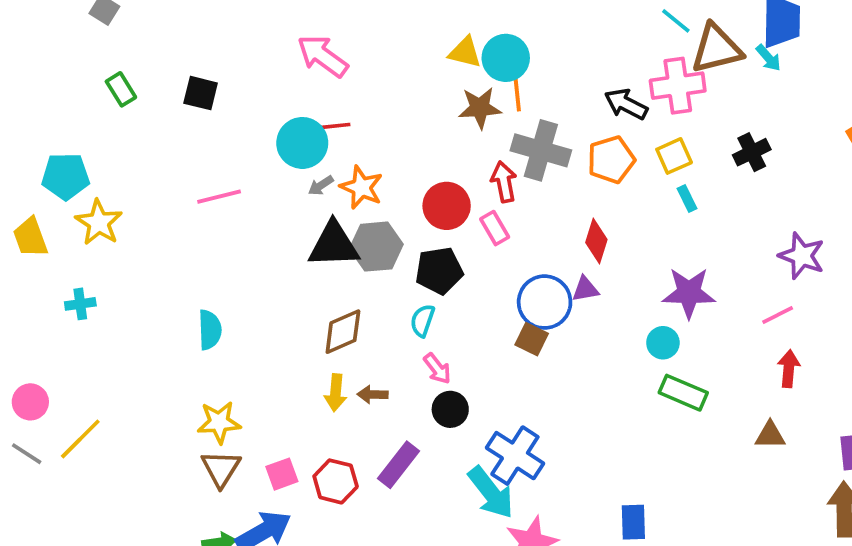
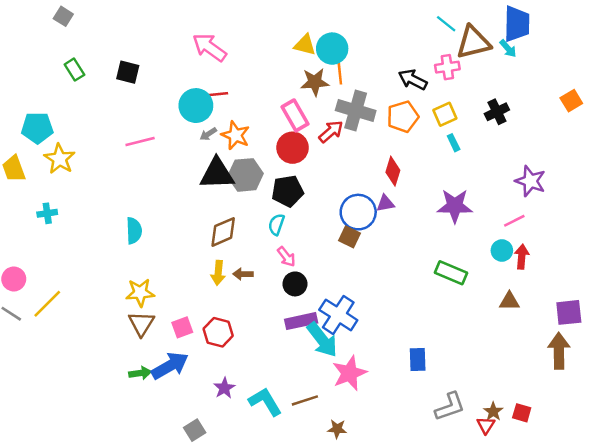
pink cross: (678, 86) -> (447, 67), size x0.7
red arrow: (504, 182) -> (331, 132), turned 60
pink rectangle: (495, 228) -> (295, 115), moved, size x1.4
cyan circle: (663, 343) -> (502, 250), moved
purple rectangle: (398, 465) -> (301, 321), moved, turned 40

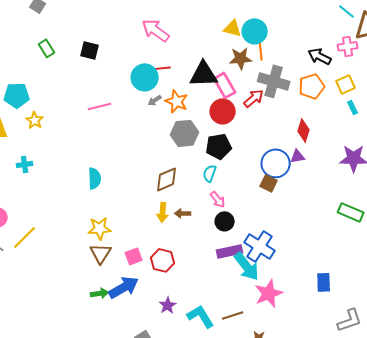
yellow star: (60, 159) -> (35, 120), size x0.7
black triangle: (217, 174) -> (204, 74), moved

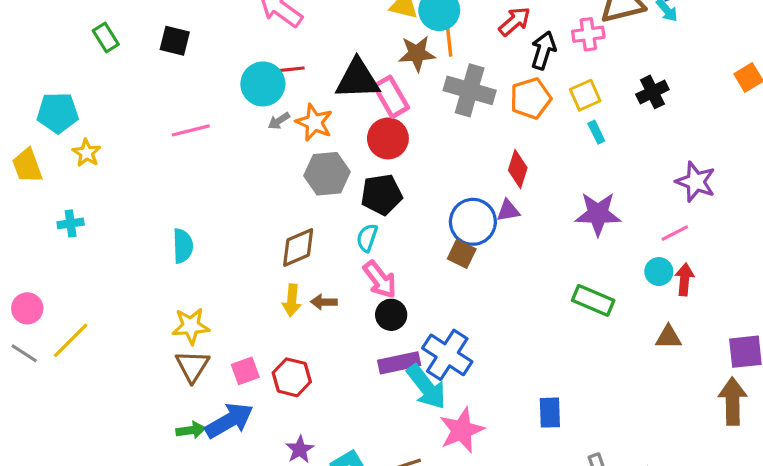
black arrow: (320, 56) -> (543, 50), turned 80
red arrow: (254, 98) -> (515, 21), moved
pink arrow: (218, 199) -> (380, 280), size x1.4

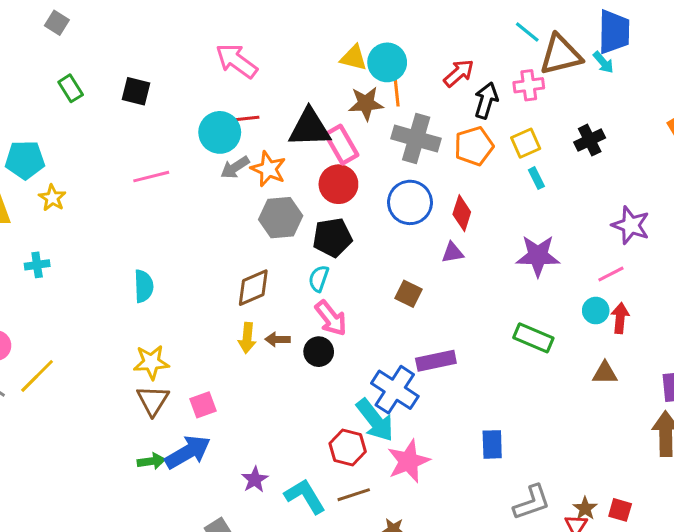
gray arrow: (279, 121) -> (235, 167), size x1.4
blue circle: (473, 222) -> (410, 202), moved
black circle: (391, 315) -> (319, 352), moved
purple rectangle: (399, 363) -> (436, 361), moved
red hexagon: (292, 377) -> (348, 448), moved

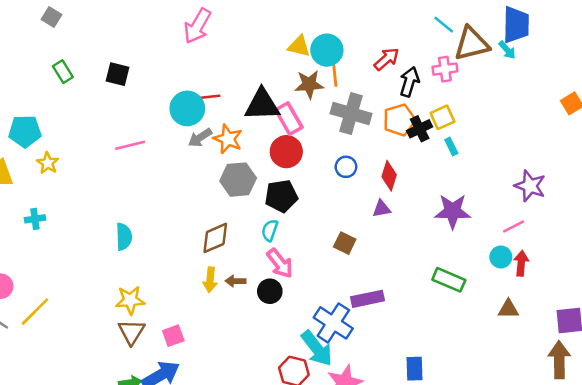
pink arrow: (236, 61) -> (197, 26), moved, turned -96
black cross: (590, 140) -> (420, 129), moved
blue circle: (410, 202) -> (346, 167), size x0.6

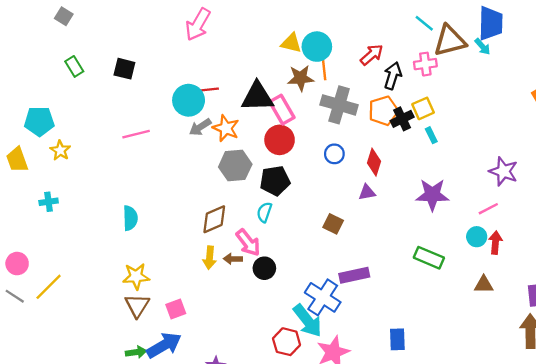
pink arrow: (280, 263) -> (248, 243), moved

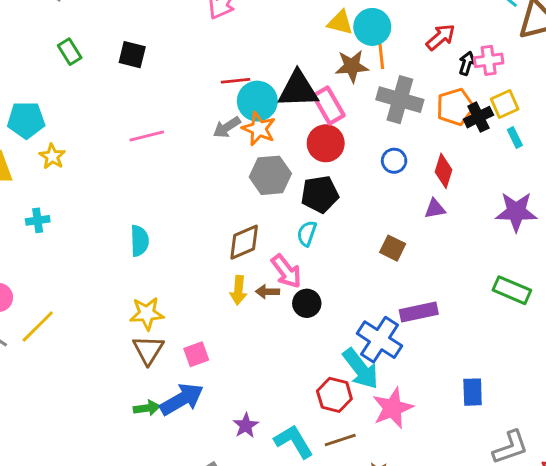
pink cross: (425, 64) -> (489, 60), moved
black arrow: (393, 76) -> (467, 63), size x0.7
cyan circle: (189, 100) -> (257, 101), moved

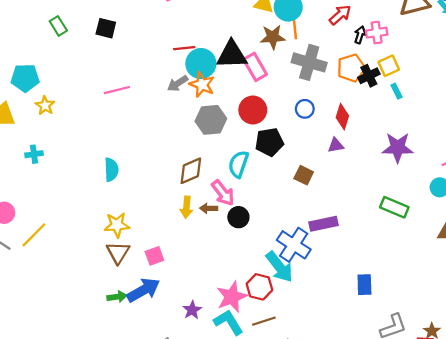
red circle: (326, 143) -> (253, 110), moved
black pentagon: (320, 194) -> (269, 142), moved
cyan semicircle: (307, 233) -> (238, 164), size x1.4
pink star: (393, 408) -> (232, 297), moved

